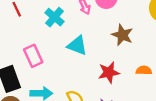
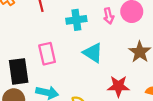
cyan cross: (55, 17) -> (76, 20), turned 30

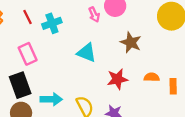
cyan cross: (76, 20) -> (52, 23), moved
pink rectangle: (47, 54) -> (28, 54), moved

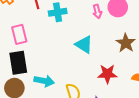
pink rectangle: (28, 54) -> (19, 34), moved

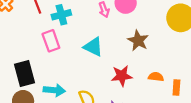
pink rectangle: (19, 34) -> (51, 41), moved

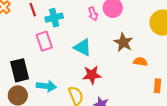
red star: (122, 76) -> (92, 75), moved
orange semicircle: (156, 77) -> (140, 62), moved

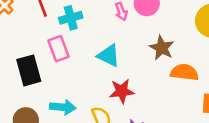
orange semicircle: (140, 62) -> (184, 72), size x1.5
black rectangle: (20, 70) -> (29, 70), moved

